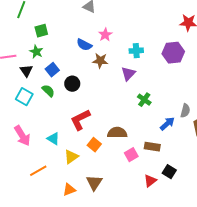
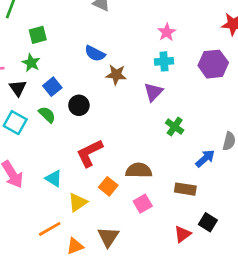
pink star: (105, 35) -> (167, 32), moved
pink square: (131, 155) -> (143, 204), moved
orange line: (38, 171) -> (50, 229), moved

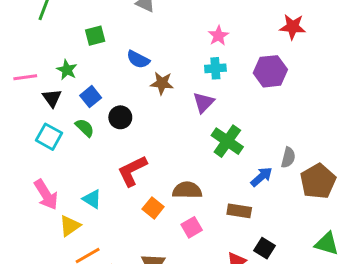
green square: (38, 35) -> (95, 36), moved
green cross: (175, 127) -> (227, 141), size x1.5
yellow triangle: (78, 202) -> (70, 226), moved

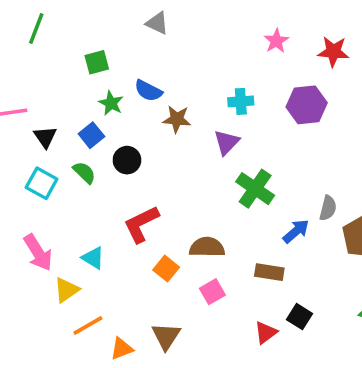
pink star: (218, 36) -> (276, 41), moved
green star: (67, 70) -> (111, 103), moved

